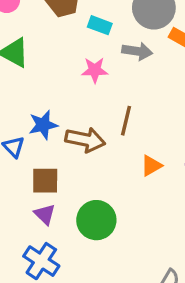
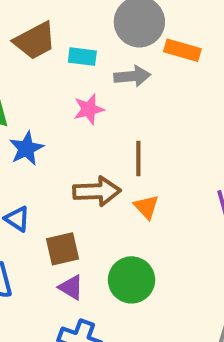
blue star: (43, 125) -> (26, 148), moved
orange triangle: (151, 166) -> (146, 207), moved, turned -30

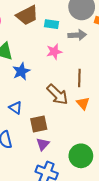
brown arrow: (97, 191) -> (57, 94), turned 45
green circle: (132, 280) -> (81, 156), moved
purple triangle: (71, 287) -> (43, 144), turned 40

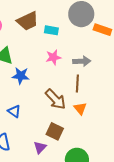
gray arrow: (77, 35) -> (82, 61), moved
blue star: (21, 71) -> (21, 76), turned 30
brown square: (39, 124) -> (55, 131), moved, turned 36

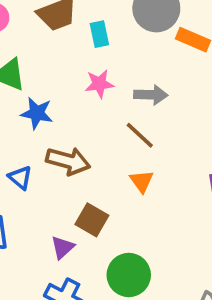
cyan rectangle: (51, 30) -> (99, 34), turned 64
brown line: (77, 84) -> (140, 135), turned -54
brown arrow: (55, 99) -> (68, 161), moved, turned -35

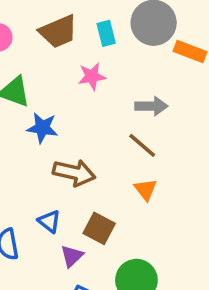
cyan rectangle: (99, 34) -> (106, 33), moved
pink star: (99, 84) -> (92, 76), moved
blue triangle: (20, 178) -> (49, 221), moved

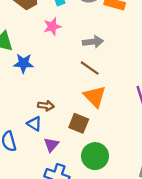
brown arrow: (74, 173) -> (46, 106), moved, size x0.6
orange triangle: (146, 190) -> (95, 96), size x1.5
brown square: (99, 228) -> (79, 123), moved

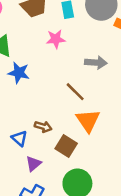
brown line: (90, 68) -> (75, 92), moved
brown arrow: (46, 106) -> (43, 127), moved

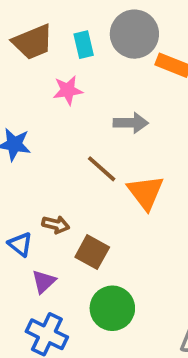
orange triangle: (88, 121) -> (146, 192), moved

